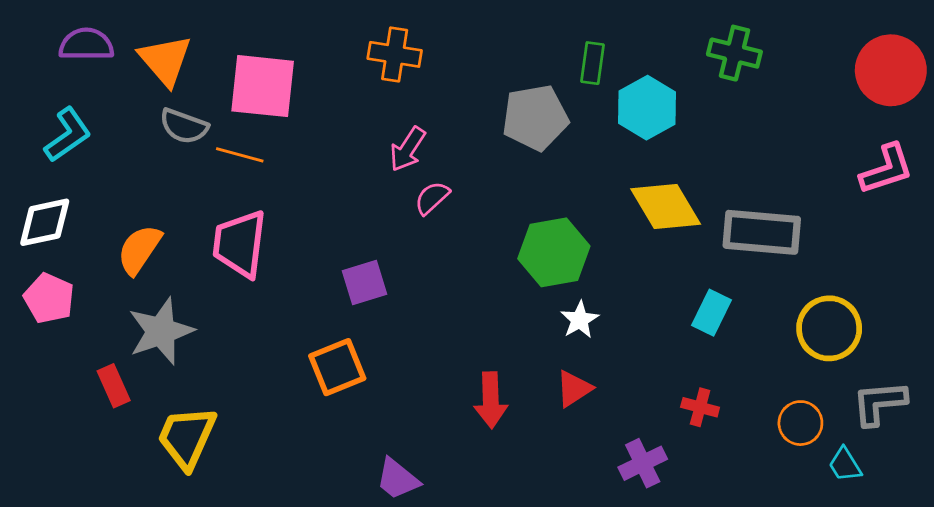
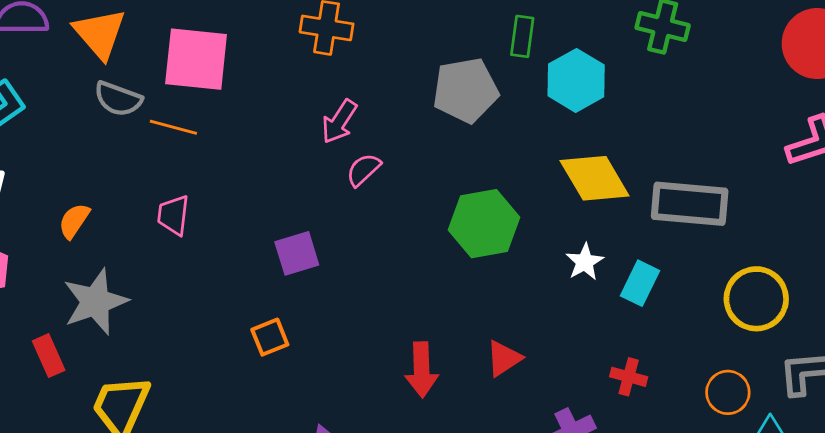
pink trapezoid: (240, 244) -> (173, 215), size x0.6
orange semicircle: (139, 250) -> (74, 221), size x0.7
white star: (580, 320) -> (585, 262), moved
orange square: (337, 367) -> (270, 337), size x0.7

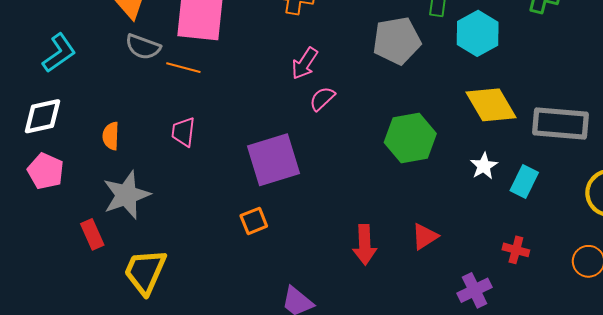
orange semicircle: (74, 221) -> (111, 136), turned -32
purple square: (297, 253) -> (274, 160), size x1.6

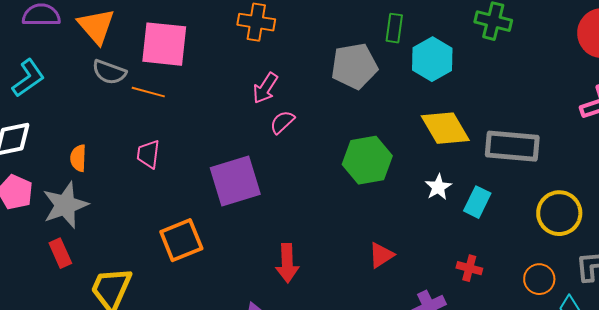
gray star: (126, 195) -> (65, 205), moved
orange square: (254, 221) -> (181, 240), moved, size x1.6
red arrow: (365, 245) -> (287, 263), moved

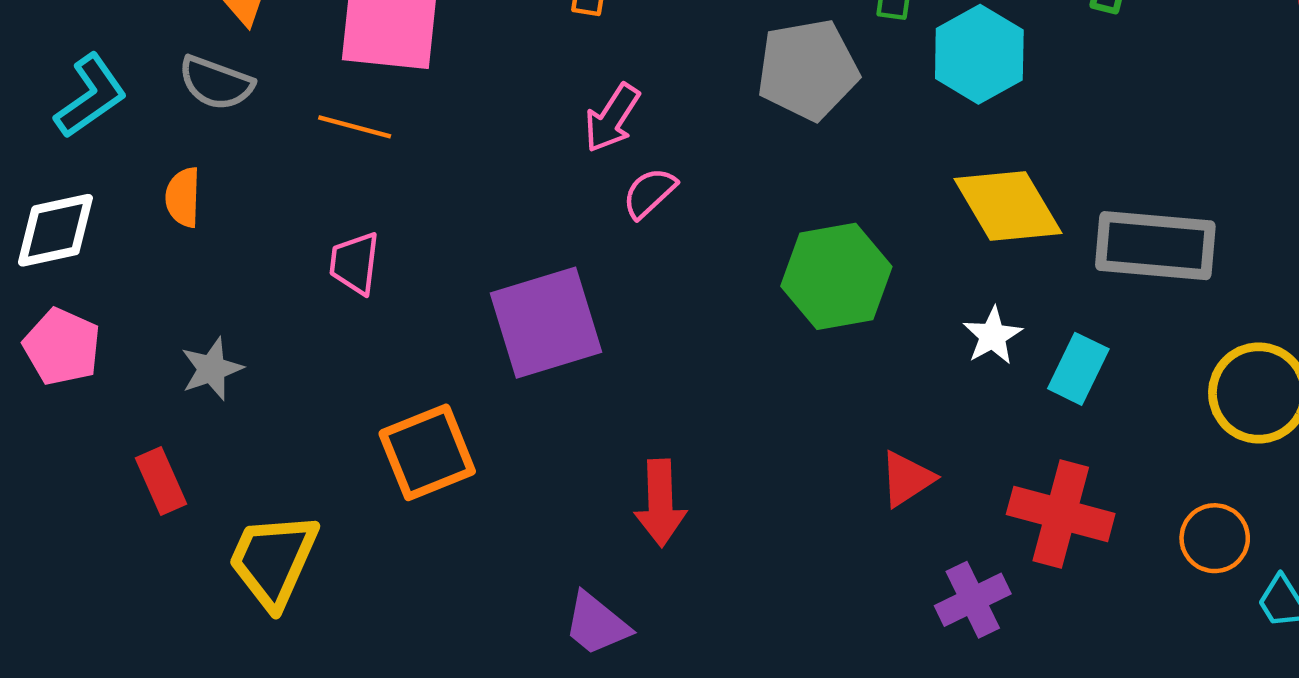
gray semicircle: (109, 72) -> (216, 83), moved
orange semicircle: (78, 158) -> (183, 197), moved
gray star: (65, 205) -> (212, 369), moved, size x0.6
red triangle: (381, 255) -> (907, 479), moved
red cross: (469, 268) -> (1061, 514), size x1.8

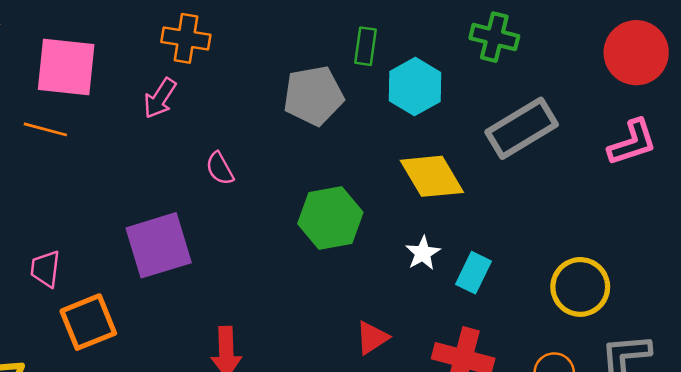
pink arrow: (612, 118) -> (160, 98), moved
pink semicircle: (649, 193) -> (220, 169), turned -76
gray rectangle: (1155, 246) -> (522, 128), moved, turned -36
pink trapezoid: (355, 263) -> (45, 269), moved

